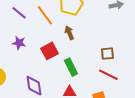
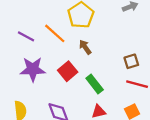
purple star: (19, 43) -> (33, 69), size x1.6

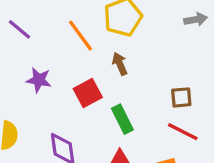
purple line: (26, 36) -> (20, 29), moved
purple star: (33, 69) -> (39, 80), size x0.7

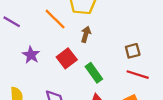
brown arrow: (120, 64) -> (86, 34), turned 49
purple star: (39, 80) -> (31, 55), turned 30

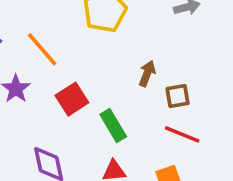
orange line: (55, 19) -> (42, 49), moved
brown arrow: (86, 34) -> (147, 74), moved

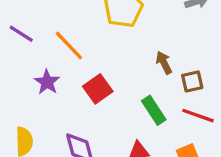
brown arrow: (147, 74) -> (164, 63), turned -45
green rectangle: (113, 126) -> (154, 110), moved

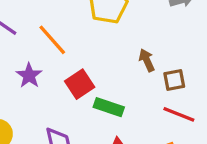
green rectangle: (154, 110) -> (109, 107), moved, turned -40

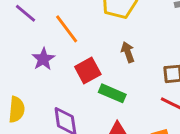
brown arrow: (147, 60) -> (128, 52), moved

